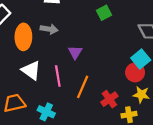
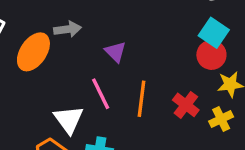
orange ellipse: (23, 37) -> (33, 52), turned 50
white triangle: (31, 70) -> (69, 120), moved, turned 35

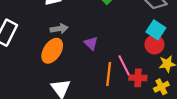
orange ellipse: (33, 52) -> (52, 51), moved
pink line: (101, 94) -> (124, 65), moved
red cross: (186, 105) -> (138, 78), turned -35

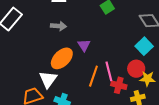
red circle: (154, 45) -> (136, 69), moved
orange ellipse: (52, 51) -> (62, 58), moved

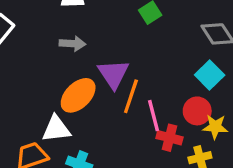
purple triangle: (84, 45) -> (113, 74), size x1.5
orange line: (93, 76) -> (131, 96), moved
white triangle: (48, 79) -> (56, 129), turned 48

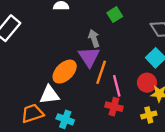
gray arrow: (72, 44) -> (94, 38), moved, turned -112
red cross: (169, 138) -> (114, 107), moved

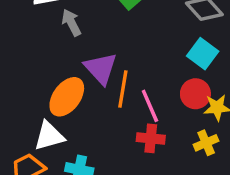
gray arrow: (94, 38) -> (71, 23), moved

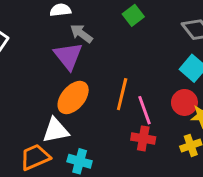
gray arrow: (71, 23) -> (81, 34), turned -30
purple triangle: (101, 68) -> (68, 56), moved

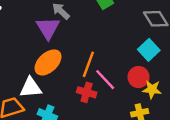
pink line: (144, 110) -> (105, 80), turned -30
red cross: (143, 138) -> (87, 92), moved

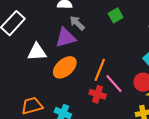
purple triangle: (48, 28) -> (66, 38), turned 45
white triangle: (31, 88) -> (37, 52), moved

